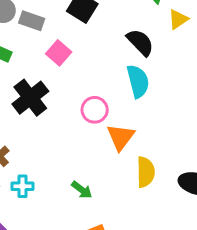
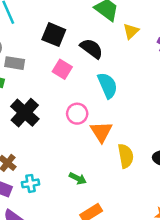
gray rectangle: (32, 21) -> (15, 63), moved
black semicircle: (140, 42) -> (92, 48), moved
pink square: (59, 53) -> (62, 69), moved

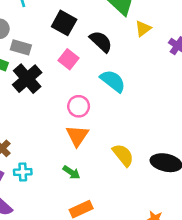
cyan semicircle: (107, 85) -> (113, 81), turned -35
black cross: (25, 113) -> (27, 79), moved
orange triangle: (101, 132) -> (77, 136), moved
yellow semicircle: (126, 156) -> (123, 155), turned -35

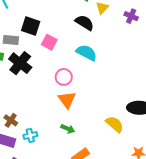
black square: (64, 23) -> (31, 26), moved
black semicircle: (101, 42) -> (85, 23), moved
yellow semicircle: (123, 155) -> (115, 124), moved

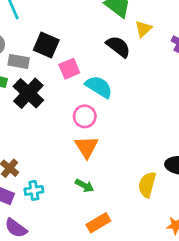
pink square: (49, 42) -> (69, 69), turned 35
cyan semicircle: (86, 53) -> (99, 87), moved
yellow semicircle: (115, 124) -> (147, 185), turned -120

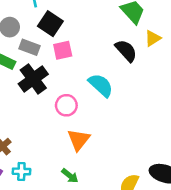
black square: (46, 45) -> (50, 24), moved
pink square: (69, 69) -> (63, 50), moved
pink circle: (85, 116) -> (66, 105), moved

